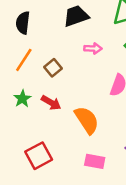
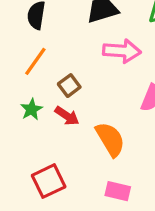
pink arrow: (93, 48) -> (122, 51), size x1.6
brown square: (53, 68) -> (69, 86), moved

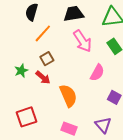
pink arrow: (122, 51) -> (82, 41), turned 45
orange line: (35, 61) -> (43, 33), moved

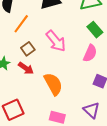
pink arrow: (82, 41) -> (56, 41), moved
pink semicircle: (97, 73) -> (90, 53), moved

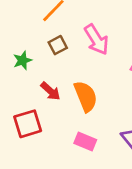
red arrow: (26, 68) -> (50, 91), moved

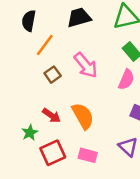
green star: (22, 60) -> (30, 133), moved
red square: (28, 124) -> (53, 153), moved

